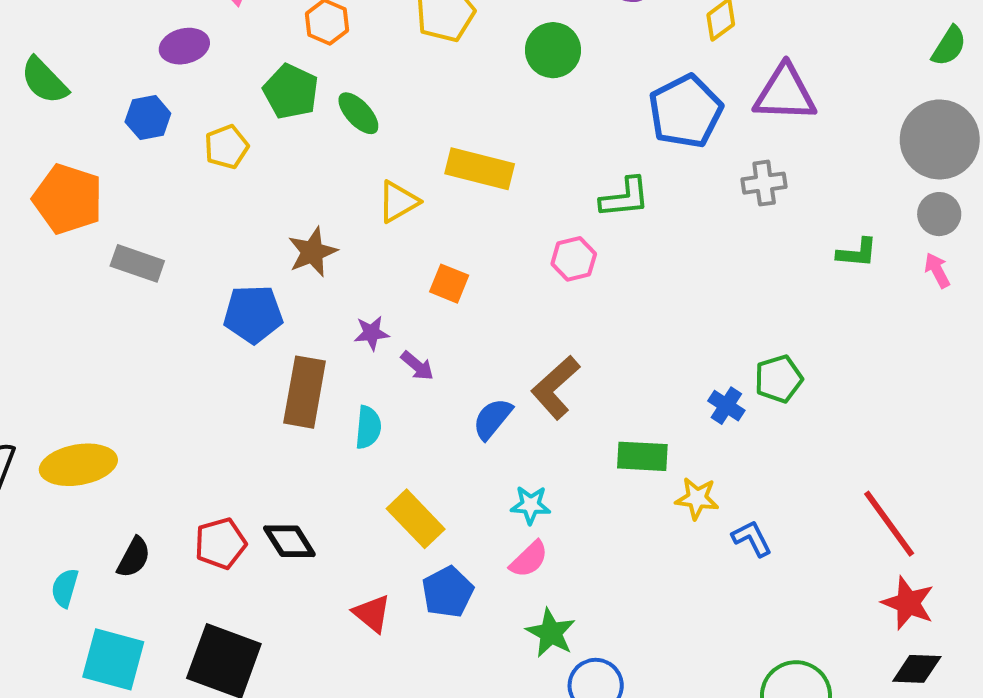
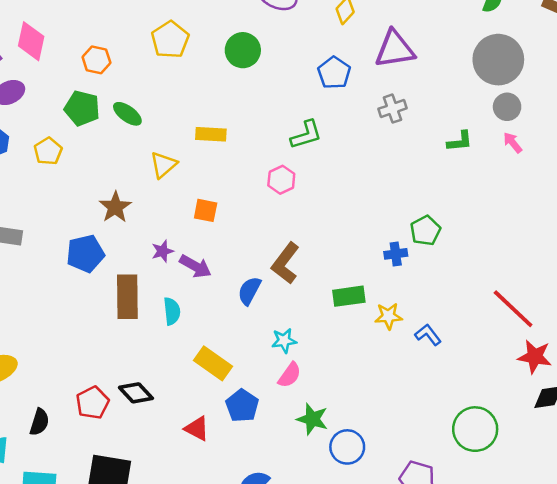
blue pentagon: (685, 111) -> (334, 73), size x0.7
yellow rectangle: (480, 169) -> (211, 134), size x0.7
purple arrow: (417, 366) -> (195, 266), size x1.4
blue cross: (726, 406) -> (396, 254), turned -30

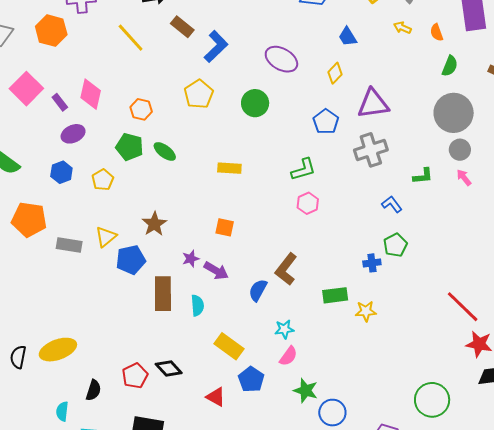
gray cross: (392, 109) -> (371, 150), size x1.5
yellow triangle: (163, 165) -> (106, 237), moved
pink hexagon: (281, 180) -> (308, 203), moved
blue L-shape: (428, 335) -> (392, 204), moved

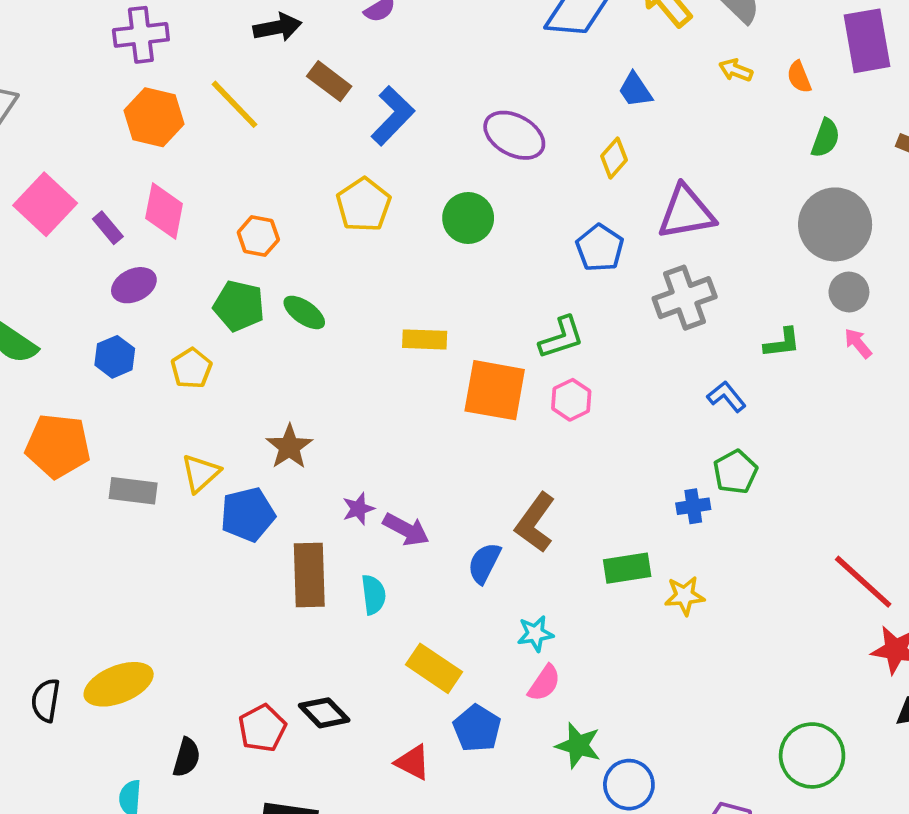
orange hexagon: (51, 31) -> (154, 117), moved
orange square: (225, 227) -> (495, 390), moved, size x1.8

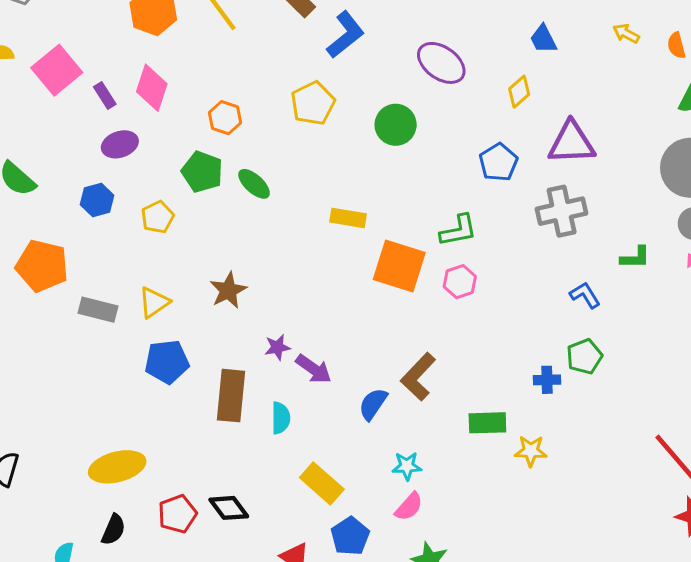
blue pentagon: (248, 514) -> (167, 362), moved
yellow ellipse: (119, 684) -> (117, 467), moved

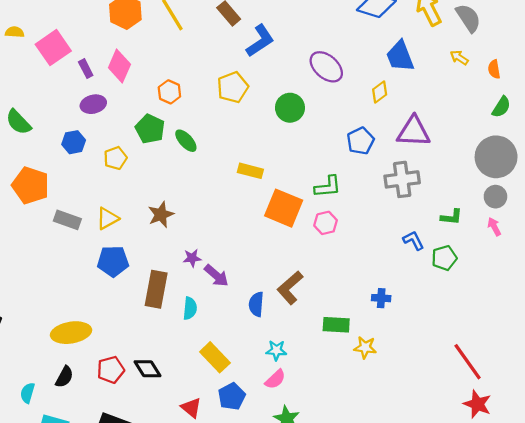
blue trapezoid: (543, 39) -> (400, 56), size x1.5
green pentagon: (584, 357) -> (444, 258), moved
blue semicircle: (373, 404) -> (256, 304), turned -35

